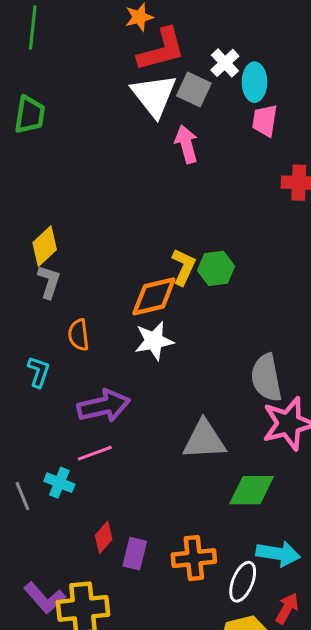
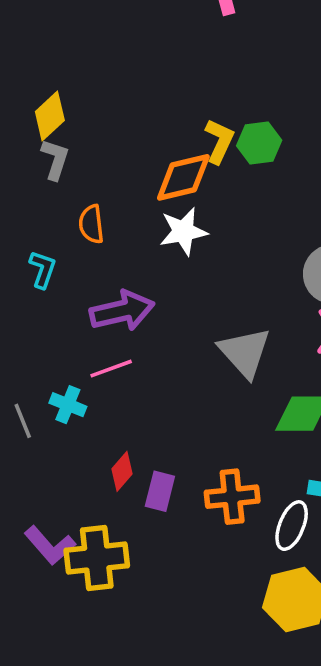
gray triangle: (204, 440) -> (245, 352), turned 51

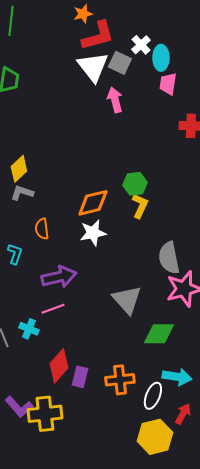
yellow L-shape: (219, 141) -> (140, 206), moved
gray L-shape: (55, 159) -> (22, 193), turned -90
red diamond: (122, 471) -> (59, 366), size x1.6

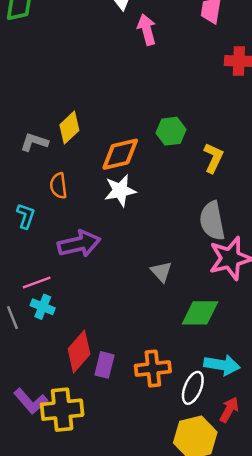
yellow diamond: (19, 169) -> (69, 128), moved
yellow L-shape: (140, 206) -> (213, 158), moved
gray triangle: (127, 300) -> (161, 272), size x0.6
pink line: (53, 309) -> (37, 283), moved

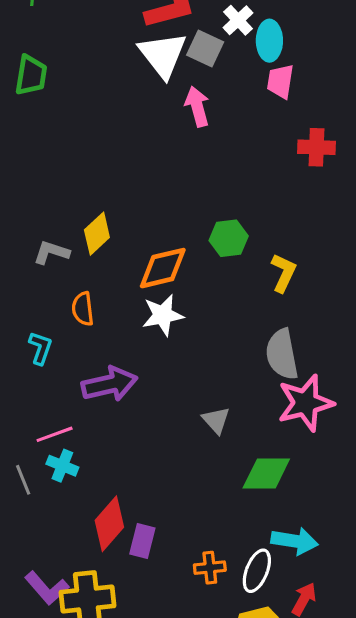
orange cross: (153, 369) -> (210, 568), moved, size x0.7

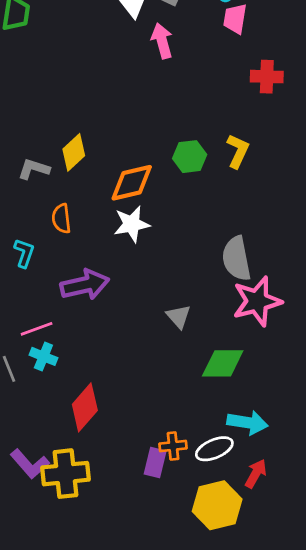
yellow L-shape: (284, 273) -> (238, 151), moved
purple rectangle: (142, 541) -> (155, 463), moved
white ellipse: (257, 571) -> (214, 449), turned 45

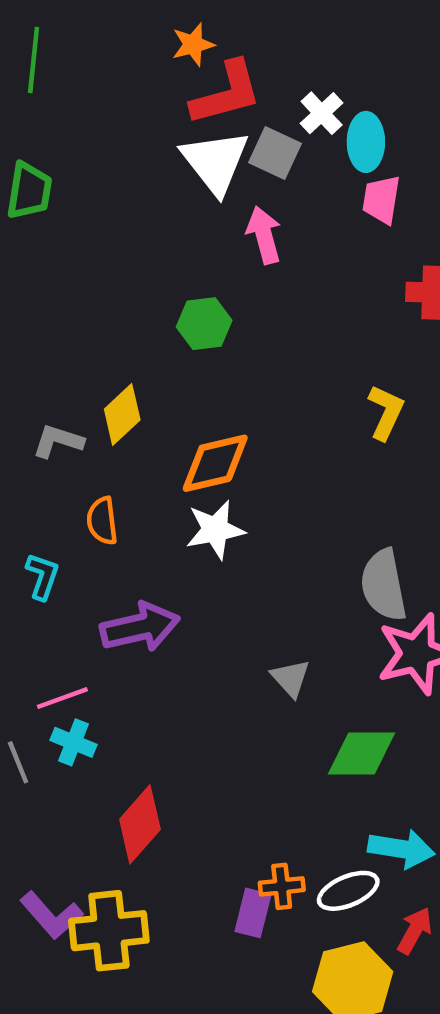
green hexagon: (190, 157) -> (204, 324), moved

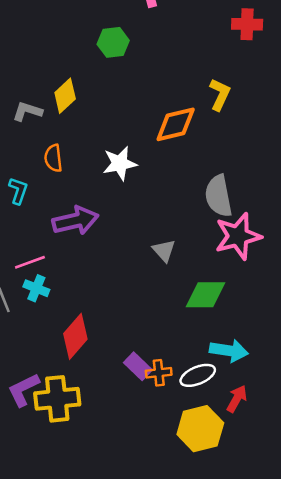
orange diamond: (215, 463) -> (176, 124), moved
purple rectangle: (253, 913) -> (138, 366), moved, turned -60
purple L-shape: (51, 915) -> (23, 390), turned 105

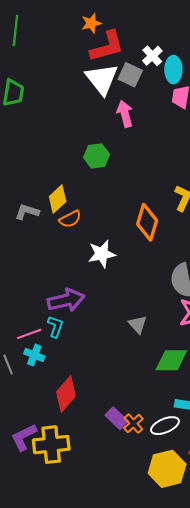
orange diamond: (176, 124) -> (147, 222), turned -60
orange semicircle: (53, 158) -> (70, 219), moved, turned -110
cyan L-shape: (18, 191) -> (55, 327), moved
orange cross: (159, 373) -> (133, 423), turned -36

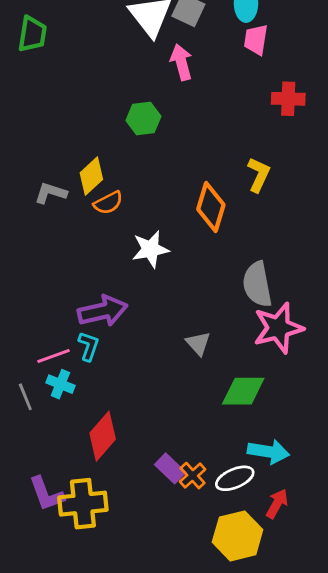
purple L-shape: (24, 437) -> (46, 494), turned -84

